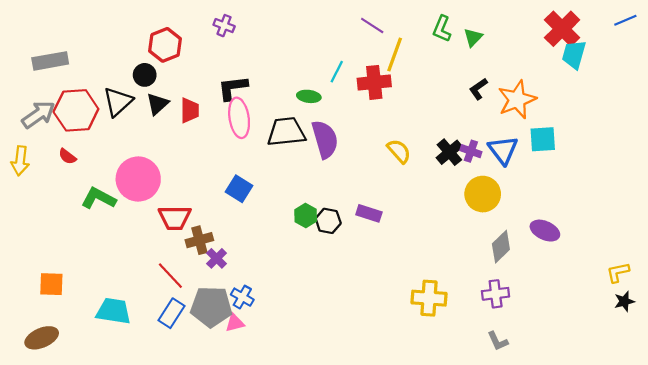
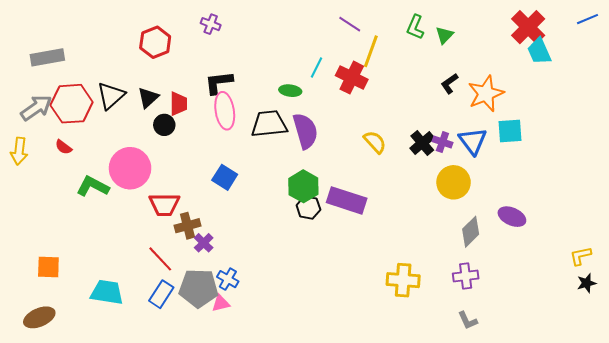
cyan trapezoid: (574, 55) -> (539, 51), turned -40
black circle: (145, 75) -> (164, 125), moved
red cross: (374, 82) -> (352, 78), turned 32
purple rectangle: (369, 213) -> (347, 200), size x1.6
green hexagon: (306, 215) -> (303, 186), moved, size x1.4

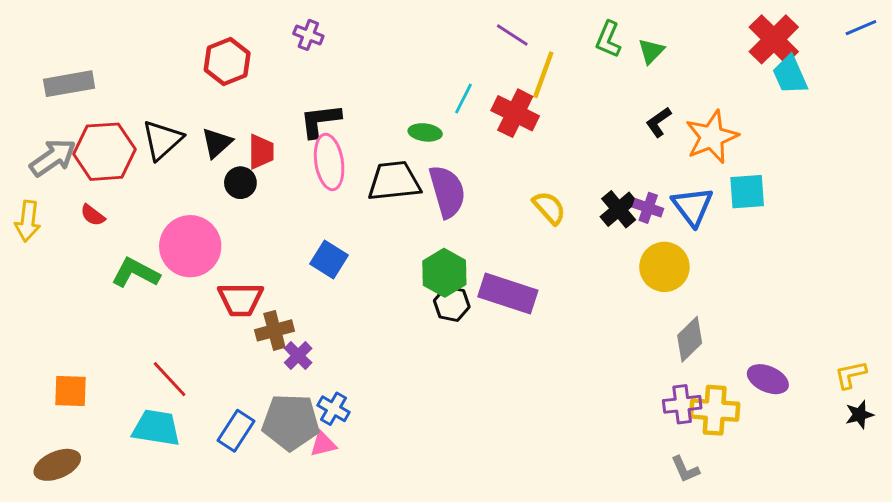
purple ellipse: (512, 217) -> (768, 379), moved
red line: (160, 259) -> (170, 379), moved
yellow cross: (403, 280) -> (715, 410), moved

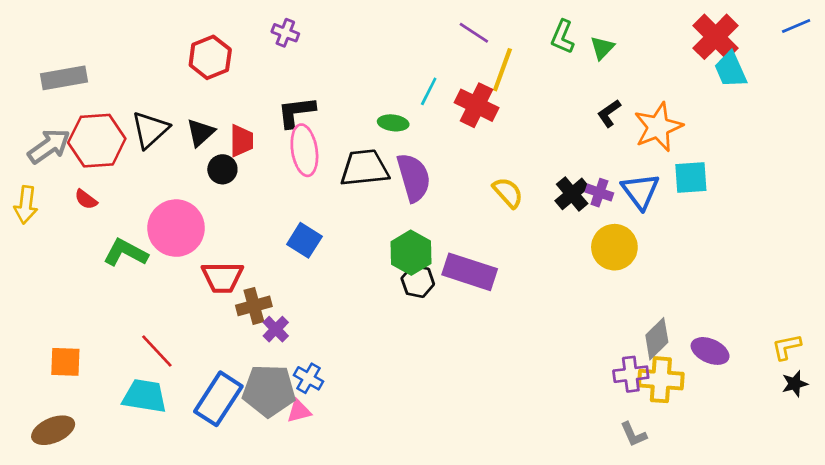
gray diamond: (690, 339) -> (657, 339), moved
blue rectangle: (236, 431) -> (218, 399), size x1.4

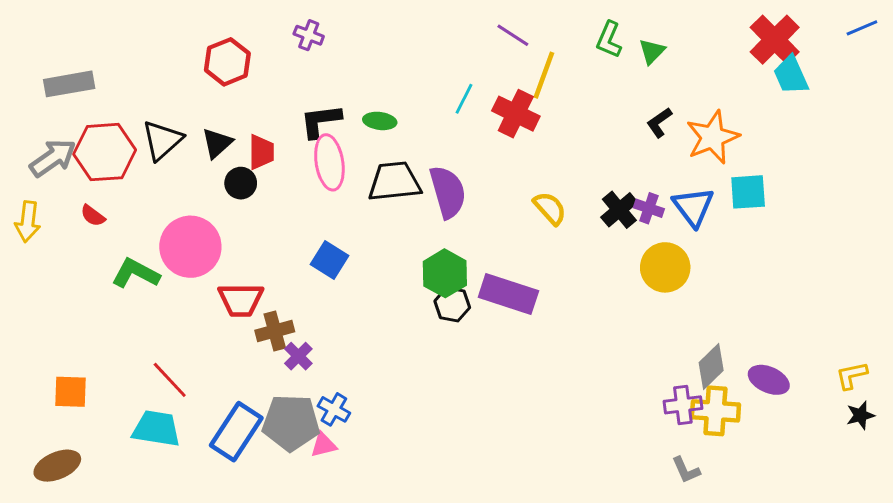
green ellipse: (393, 123) -> (380, 121), moved

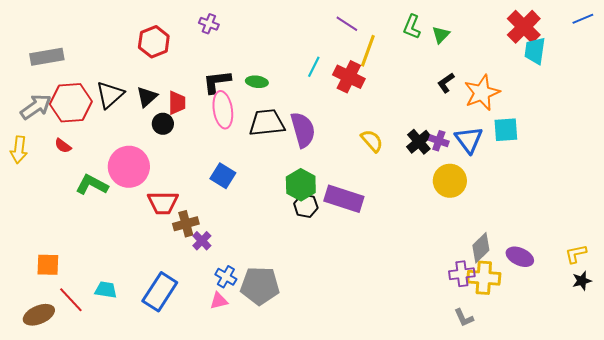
cyan trapezoid: (791, 75) -> (535, 51), turned 32
red line: (170, 380) -> (71, 300), moved
gray pentagon: (291, 423) -> (260, 286), moved
cyan trapezoid: (156, 429) -> (106, 290), size x0.7

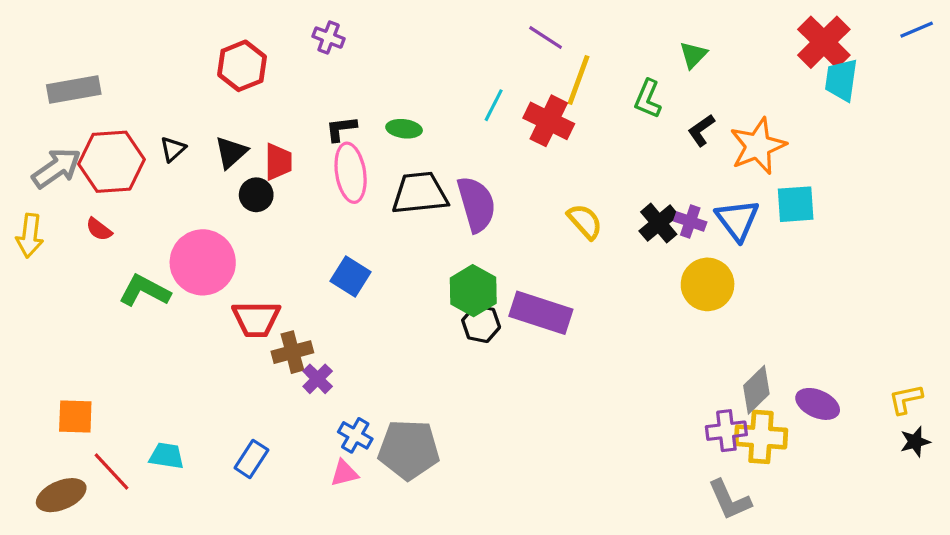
green L-shape: (412, 27) -> (648, 99), moved
black L-shape: (217, 82) -> (341, 129), size x0.7
black triangle: (110, 95) -> (173, 149), size x0.6
blue rectangle: (160, 292) -> (251, 459), size x0.6
gray L-shape: (464, 318) -> (730, 500), size x1.4

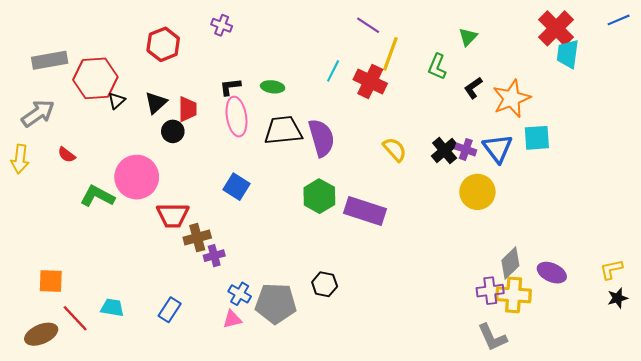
red hexagon: (112, 162) -> (95, 78), moved
black hexagon: (481, 324) -> (325, 284), moved
purple cross: (318, 379) -> (214, 256), turned 30

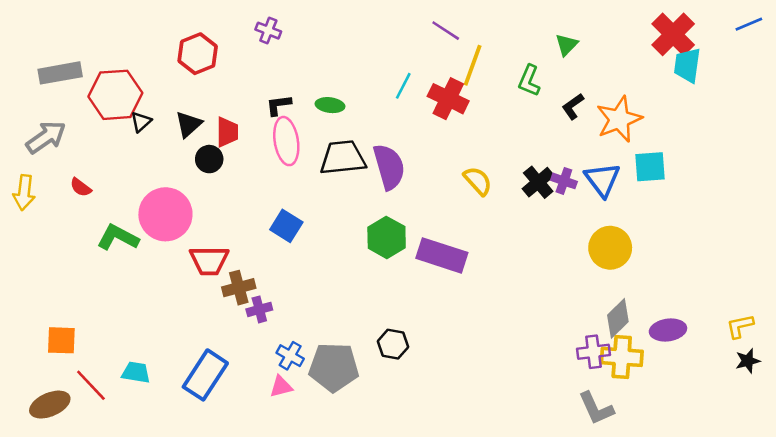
yellow circle: (477, 192) -> (610, 248), moved
purple ellipse: (552, 273) -> (668, 330), turned -32
blue rectangle: (170, 310) -> (205, 375), size x1.6

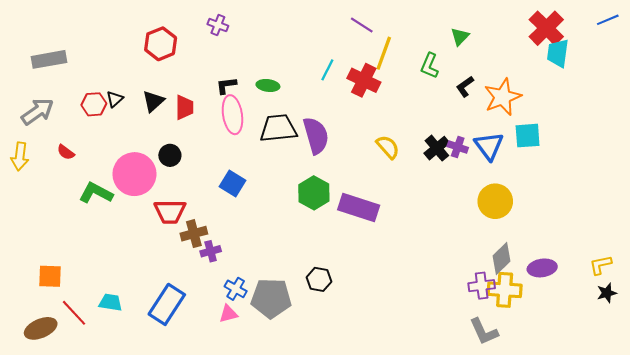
red hexagon: (115, 95) -> (94, 104), moved, size x0.6
black circle: (209, 159) -> (170, 155), moved

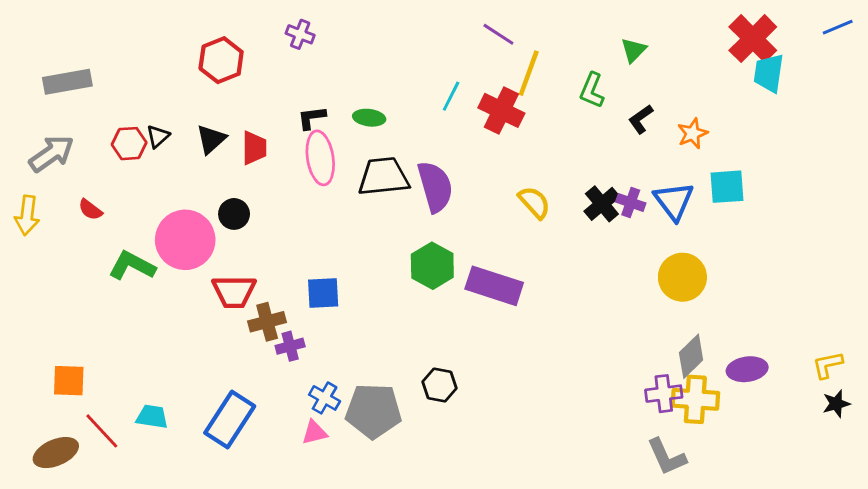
orange star: (503, 97) -> (692, 133), size x0.6
blue square: (232, 183) -> (323, 293), moved, turned -35

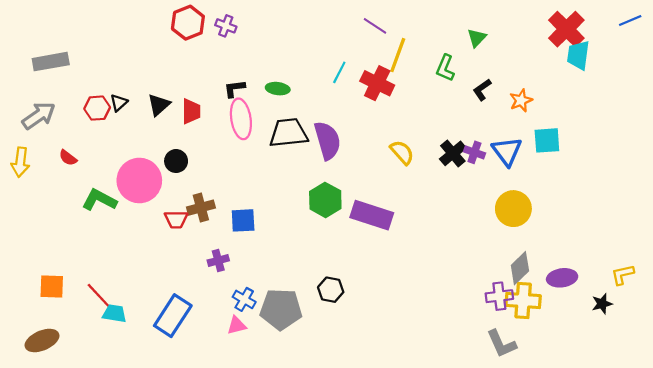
red hexagon: (221, 60) -> (188, 23), moved
red trapezoid: (234, 292) -> (176, 219), size x0.7
brown cross: (267, 322) -> (201, 208), moved
black star: (836, 404) -> (602, 304), moved
red line: (102, 431) -> (99, 296), moved

